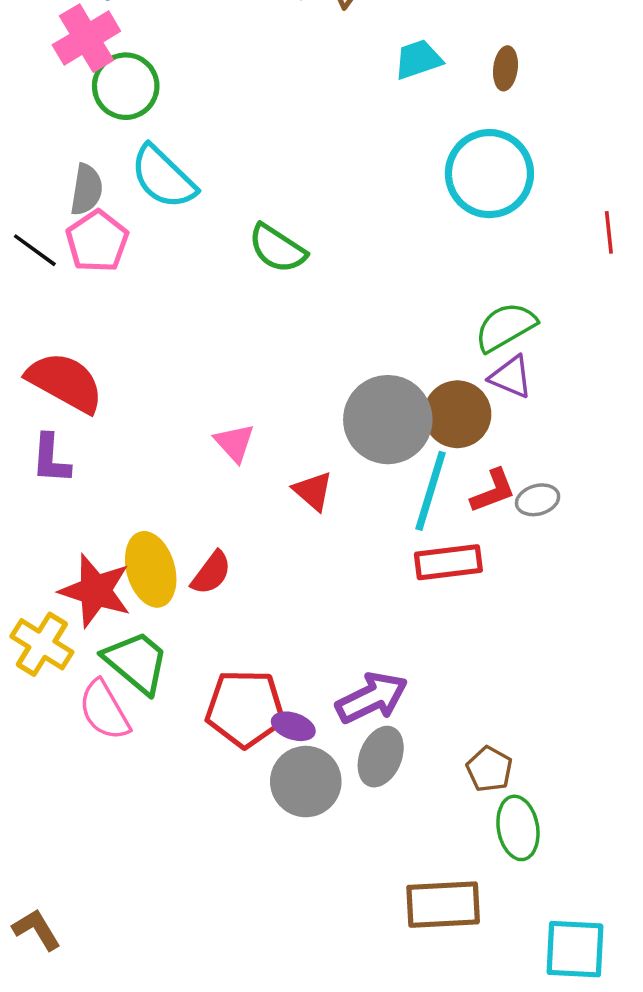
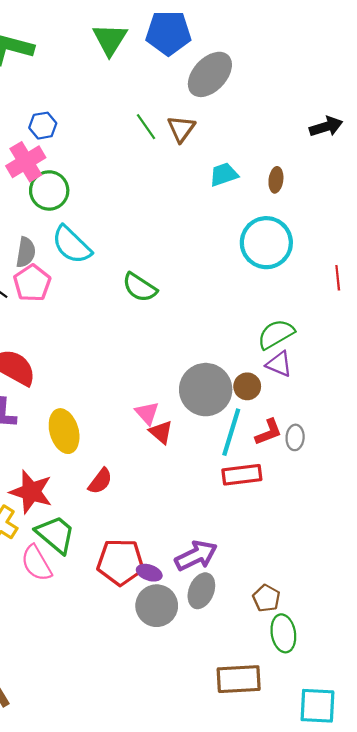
brown circle: (457, 414) -> (247, 386), size x0.7
pink triangle: (234, 443) -> (147, 413), moved
gray ellipse: (538, 500) -> (295, 437), turned -70
yellow ellipse: (151, 569) -> (64, 431), moved

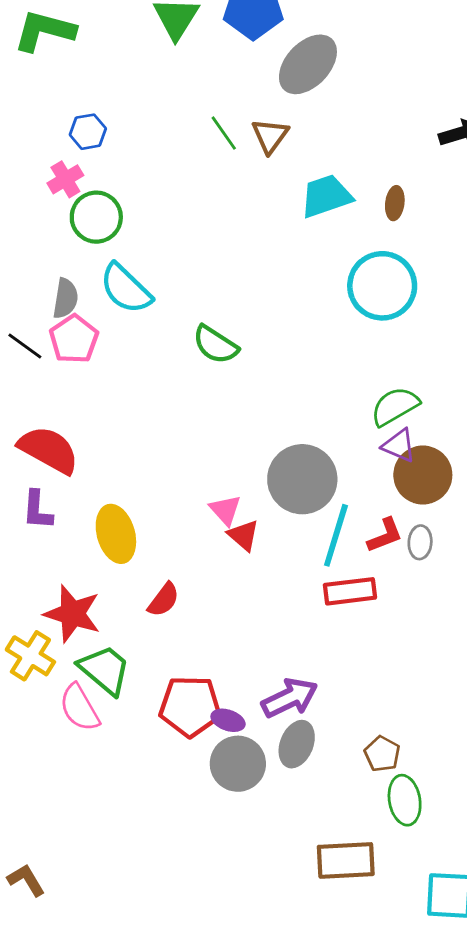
pink cross: (26, 162) -> (65, 179), size x0.7
cyan trapezoid: (224, 175) -> (326, 196), size x1.4
brown circle: (247, 386) -> (423, 475), moved, size x1.6

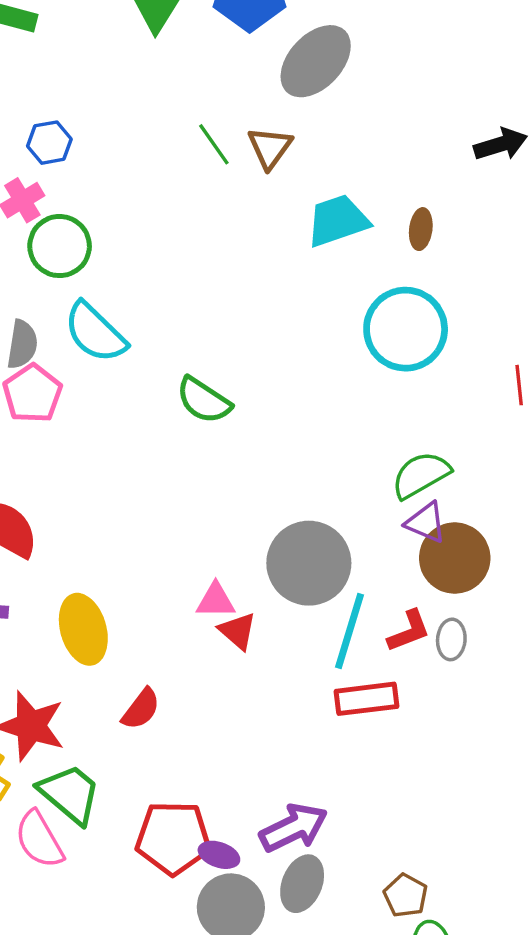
pink triangle: (225, 510) -> (216, 600), turned -48

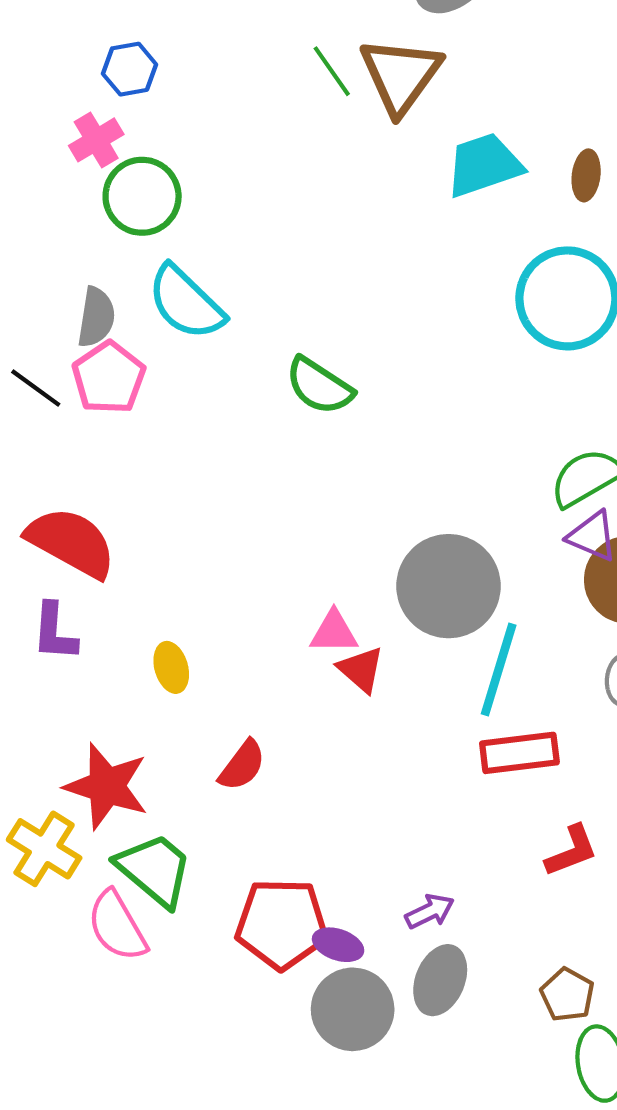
brown triangle: (270, 148) -> (401, 75), size x1.5
yellow ellipse: (83, 629) -> (171, 667), size x0.6
red L-shape: (409, 631) -> (572, 851), moved
purple arrow: (294, 828) -> (430, 911), size x0.6

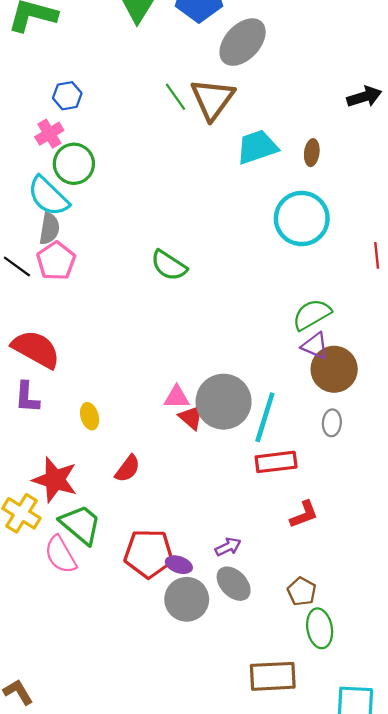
cyan semicircle: (186, 303) -> (48, 196), moved
gray circle: (449, 586) -> (224, 402), moved
gray ellipse: (440, 980) -> (234, 584), turned -66

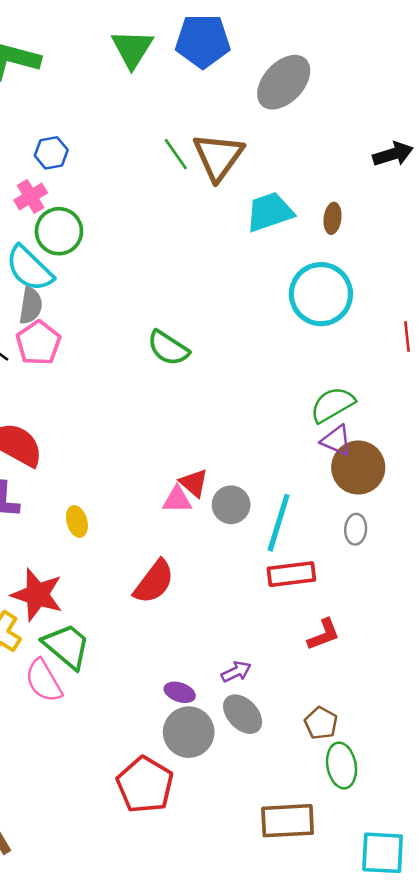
gray ellipse: (243, 42) -> (284, 82), moved
gray circle: (224, 402) -> (231, 505), size x0.6
red triangle: (191, 417) -> (194, 483), moved
red semicircle: (128, 469) -> (154, 582), moved, size x1.4
red pentagon: (149, 554) -> (145, 785), moved, turned 30

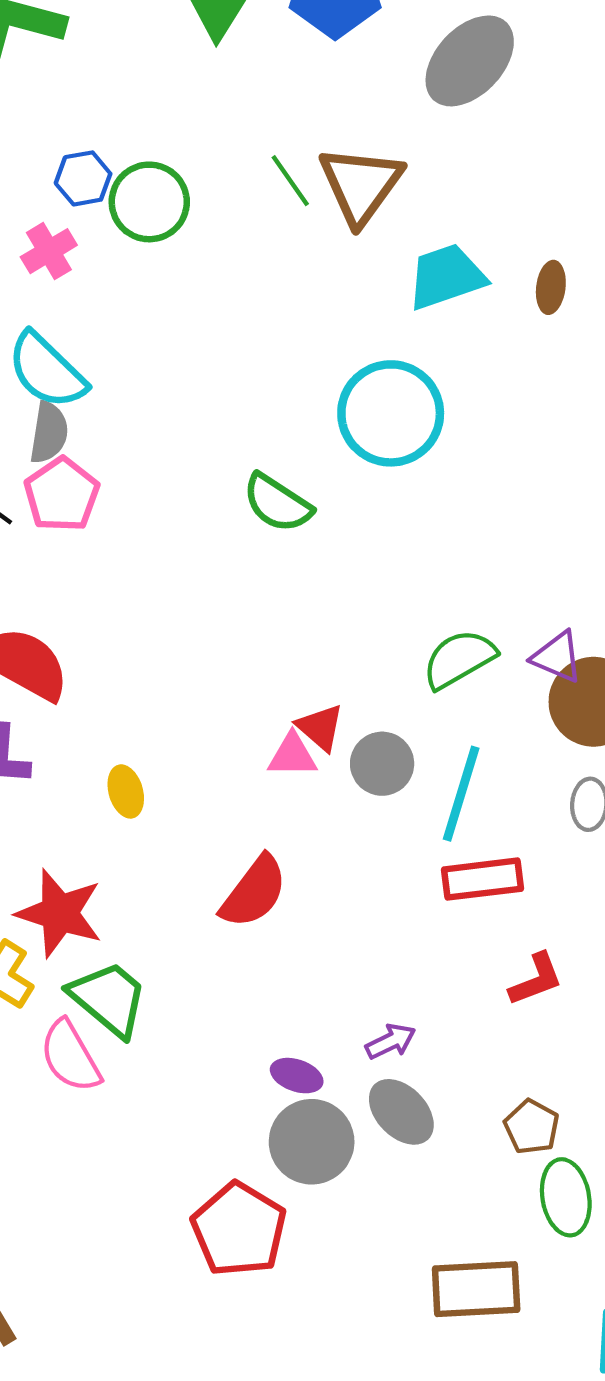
green circle: (59, 231) -> (149, 202), moved
cyan circle: (321, 294) -> (391, 413), moved
green semicircle: (333, 405) -> (459, 659), moved

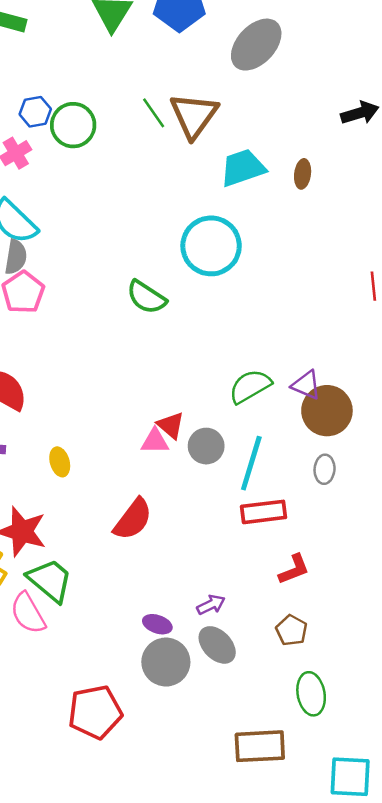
brown pentagon: (532, 1127) -> (292, 630), moved
red pentagon: (239, 1229) -> (95, 712), moved, turned 30

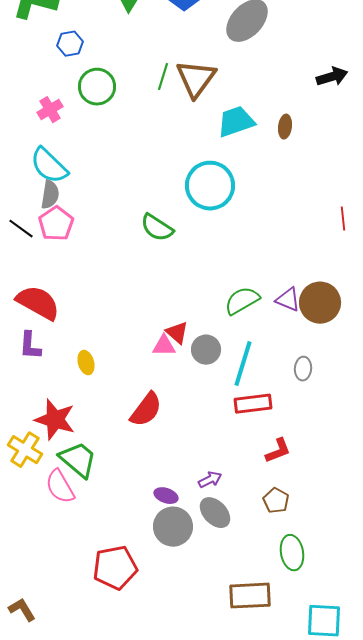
blue hexagon: (35, 112) -> (70, 44), moved
green line: (154, 113) -> (163, 77), turned 52
brown circle: (327, 411) -> (320, 303), moved

